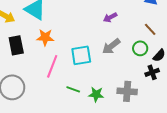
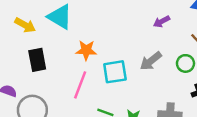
purple arrow: (110, 17) -> (162, 22), moved
orange star: (45, 37) -> (86, 50), moved

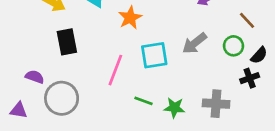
orange star: (86, 50) -> (130, 18), moved, turned -30

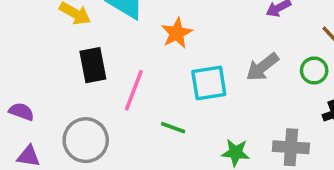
pink line: (115, 70) -> (134, 90), moved
purple semicircle: (35, 77) -> (21, 112), moved
green line: (144, 101) -> (173, 128), moved

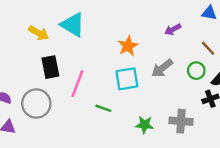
orange star: (177, 33) -> (128, 46), moved
gray circle: (86, 140) -> (36, 104), moved

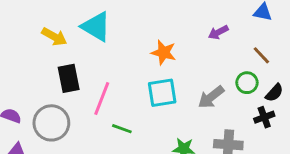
orange star: (128, 46) -> (164, 52), turned -30
gray arrow: (162, 68) -> (211, 97), moved
green line: (103, 108) -> (122, 129), moved

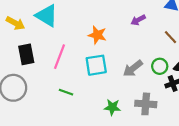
green circle: (247, 83) -> (160, 66), moved
pink line: (102, 99) -> (60, 57), moved

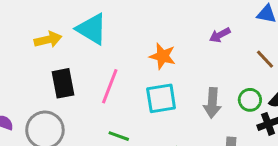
yellow arrow: (15, 23) -> (48, 40), turned -42
gray arrow: (133, 68) -> (212, 103), turned -48

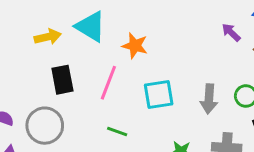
purple arrow: (220, 35) -> (231, 32), moved, turned 72
orange star: (163, 56) -> (135, 46), moved

